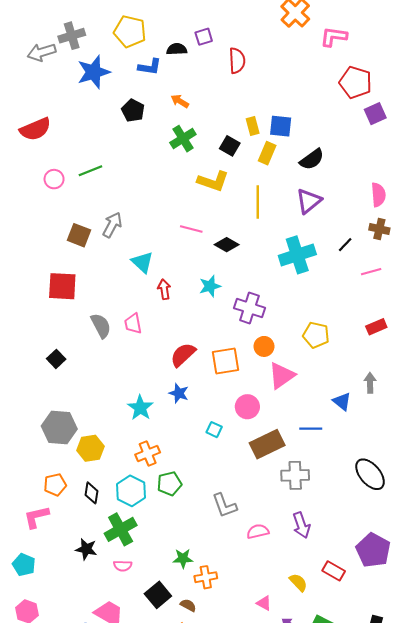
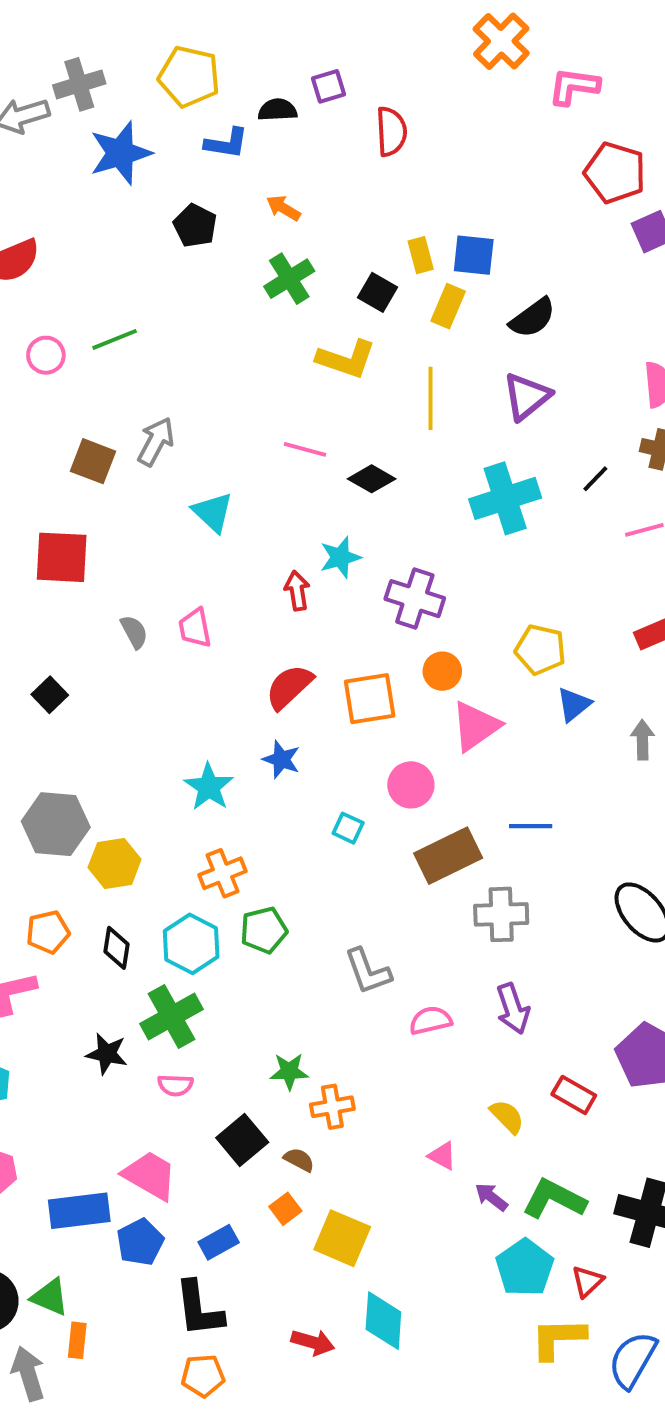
red arrow: (164, 289) -> (297, 591), moved
gray semicircle: (101, 326) -> (134, 632), size x0.7
blue triangle: (342, 402) -> (574, 704), moved, turned 42

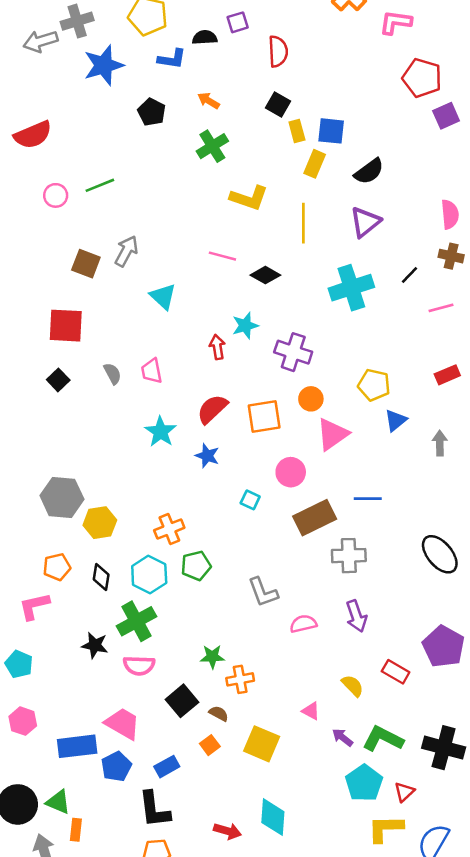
black square: (378, 292) -> (278, 104), moved
black square: (50, 695) -> (58, 380), moved
cyan star: (209, 787) -> (161, 432), moved
pink semicircle: (175, 1085) -> (139, 665), size x1.4
yellow square: (342, 1238) -> (262, 744), moved

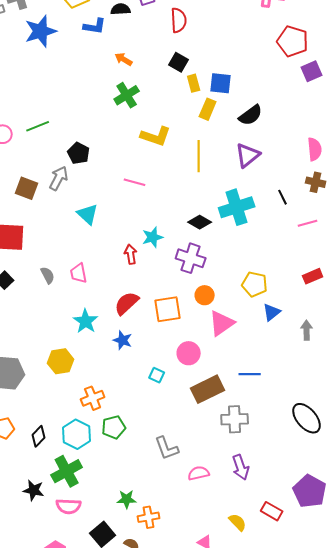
black pentagon: (152, 112) -> (79, 153), moved
black diamond: (265, 275) -> (200, 222), moved
black line: (409, 275) -> (283, 197), turned -70
yellow hexagon: (100, 523) -> (61, 361), moved
black diamond: (101, 577) -> (39, 436), turned 35

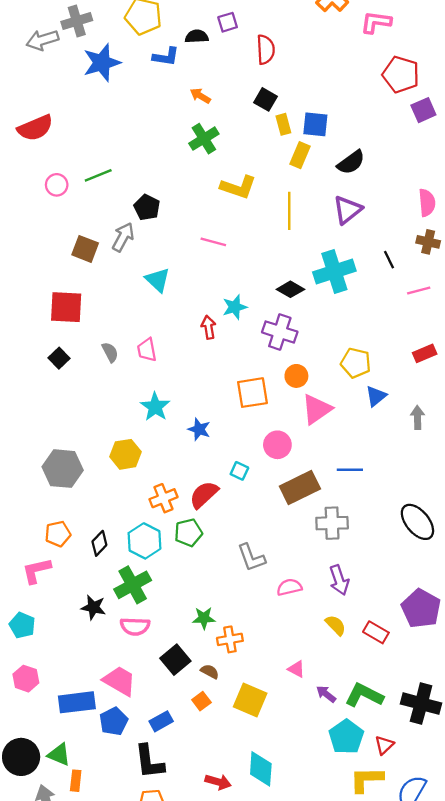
red semicircle: (127, 303) -> (204, 495), moved
yellow semicircle: (238, 522) -> (336, 625), moved

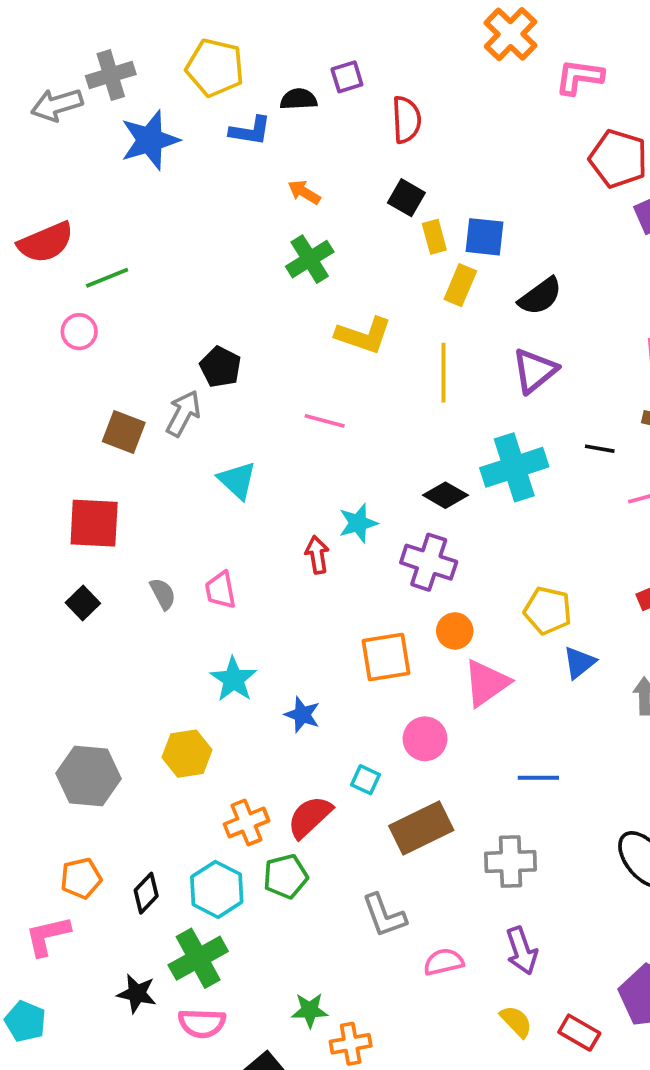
green line: (98, 175) -> (107, 278), moved
black line: (389, 260) -> (600, 449), turned -54
brown rectangle: (300, 487) -> (421, 828), moved

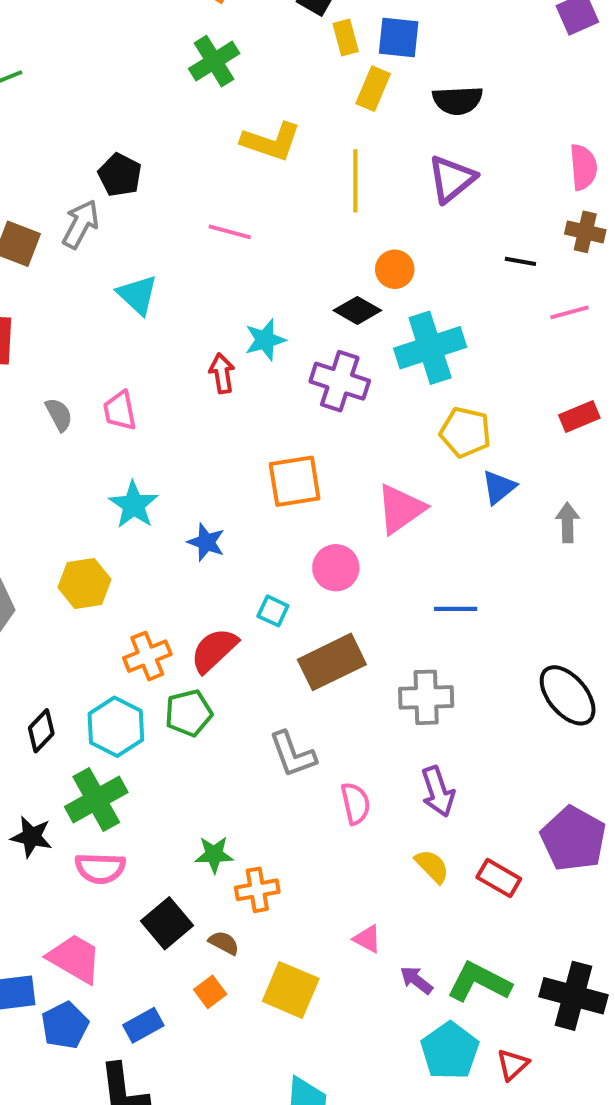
black semicircle: (540, 296) -> (458, 100), turned 33
cyan cross: (514, 467) -> (430, 348), moved
orange circle: (455, 631) -> (395, 269), moved
pink semicircle: (444, 962) -> (355, 803), turned 90

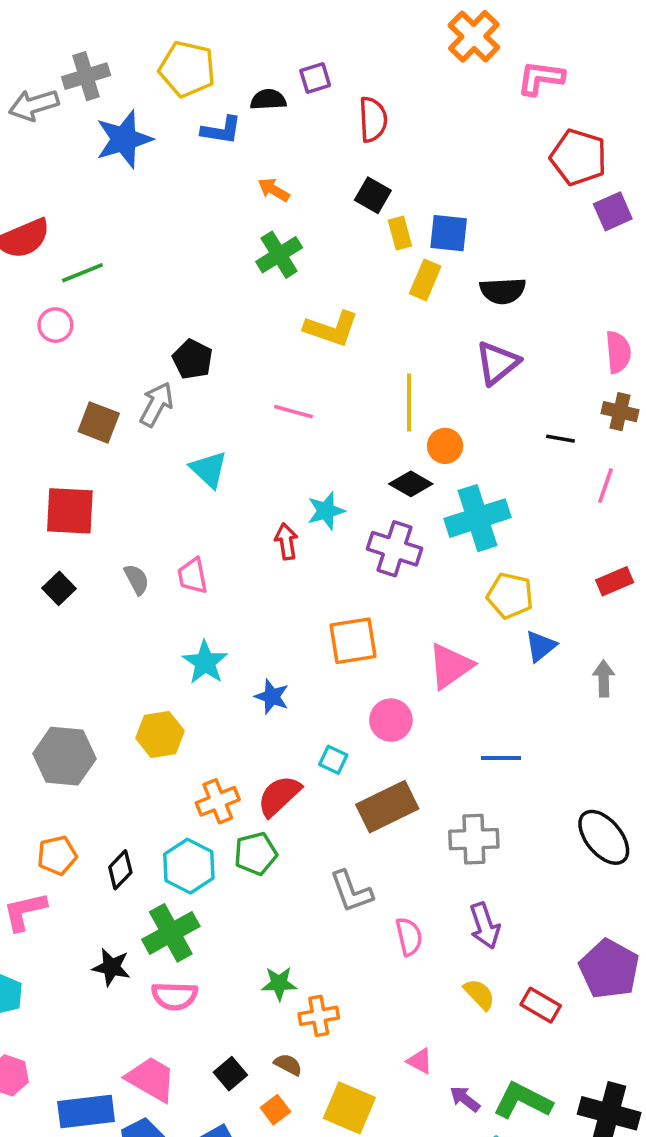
yellow line: (355, 181) -> (409, 403), moved
pink line: (570, 312) -> (606, 486), turned -56
black square: (167, 923) -> (230, 1074), moved, size x0.7

